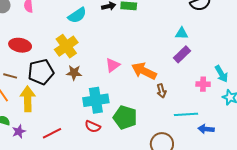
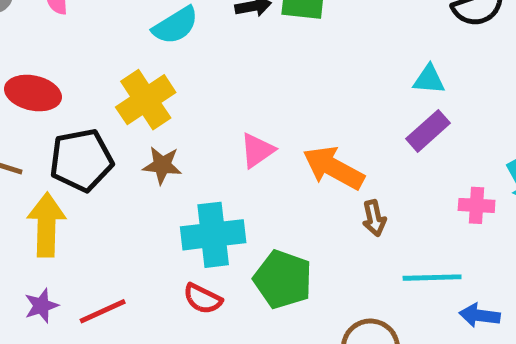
purple star: (19, 131) -> (41, 306), moved

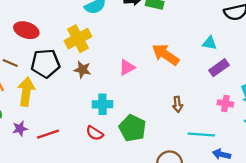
purple rectangle: (428, 131) -> (219, 68), moved
orange arrow: (334, 168) -> (165, 54), moved
cyan cross: (213, 235) -> (103, 104), size x0.7

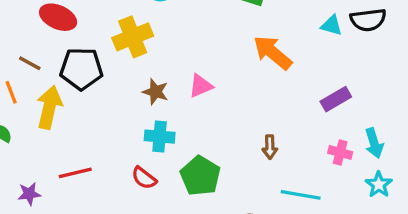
cyan triangle: (210, 43) -> (332, 25), moved
orange arrow: (165, 54) -> (273, 53), moved
brown star: (82, 70) -> (155, 92), moved
purple star: (20, 129) -> (29, 194), moved

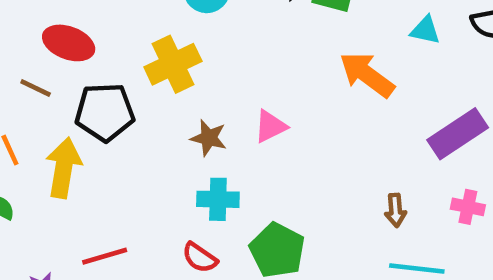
cyan triangle: (332, 25) -> (425, 30), moved
brown line: (30, 63) -> (36, 88), moved
purple rectangle: (336, 99) -> (458, 134), size x1.4
brown arrow: (270, 147) -> (396, 210), moved

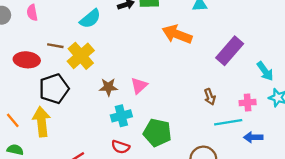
brown line: (36, 88) -> (55, 46), moved
pink triangle: (270, 126) -> (139, 86), moved
pink cross: (468, 207) -> (248, 103), moved

